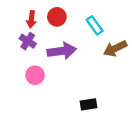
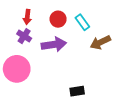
red circle: (57, 17) -> (58, 19), moved
pink circle: (35, 75) -> (17, 69), moved, size x1.6

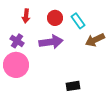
purple cross: (24, 36) -> (17, 41), moved

